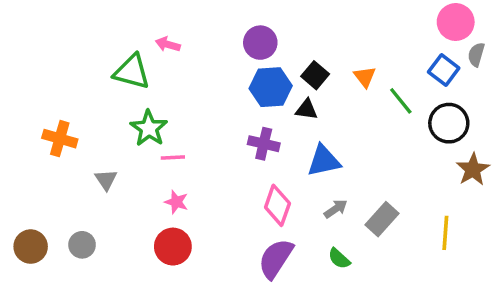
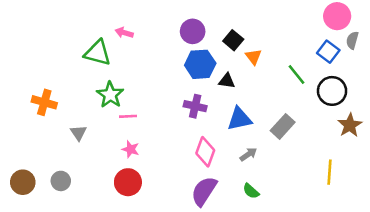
black square: (315, 75) -> (233, 40), moved
orange triangle: (365, 77) -> (253, 57), moved
gray rectangle: (382, 219) -> (283, 126), moved

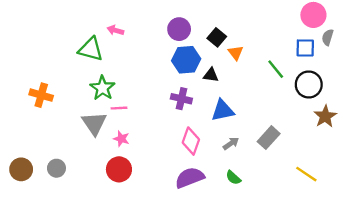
blue square: (328, 52) -> (305, 48), turned -36
gray rectangle: (283, 126) -> (269, 138), moved
gray triangle: (79, 133) -> (94, 123), moved, size x1.6
yellow line: (330, 172) -> (306, 174), moved, turned -60
purple semicircle: (204, 191) -> (190, 178), turned 36

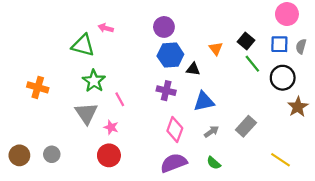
black square: (217, 37) -> (246, 41), moved
gray semicircle: (328, 37) -> (301, 46), moved
pink line: (119, 108) -> (120, 99), moved, turned 64

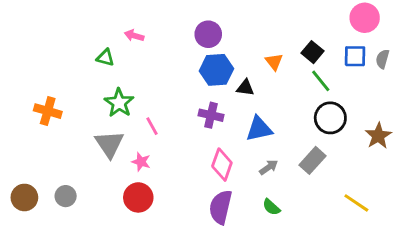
green triangle: (83, 45) -> (105, 58), size x0.6
black circle: (283, 78) -> (330, 118), moved
purple semicircle: (174, 163) -> (221, 207), turned -56

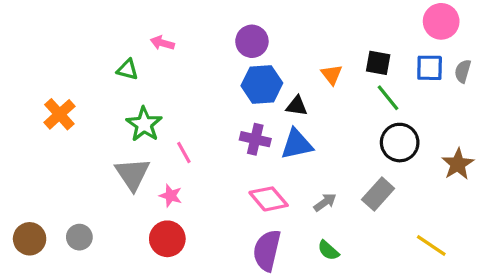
black square: (312, 52) -> (378, 63), turned -30
orange cross: (48, 111) -> (59, 114), moved, turned 32
blue triangle: (259, 129) -> (297, 144), moved
pink diamond: (222, 165) -> (269, 199), turned -60

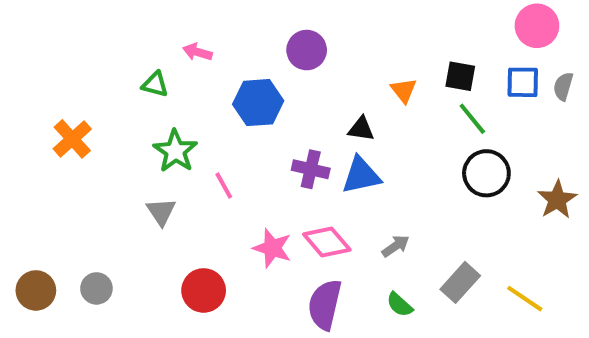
blue hexagon: (262, 84) -> (258, 103), moved
gray triangle: (132, 174) -> (161, 212), size x0.7
gray rectangle: (378, 194) -> (460, 282), moved
pink star: (171, 196) -> (272, 248), moved, size x1.4

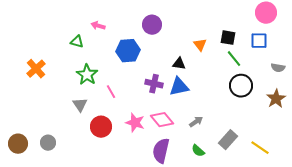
gray semicircle: (563, 86) -> (278, 68), moved, turned -96
red circle: (204, 290) -> (101, 127), moved

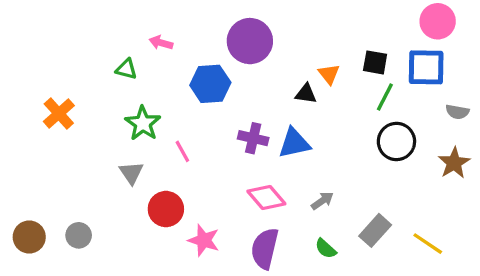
purple circle: (152, 25) -> (250, 41), size x1.4
blue square: (259, 41) -> (426, 67), size x1.4
green line: (234, 59) -> (385, 97), turned 66
black triangle: (179, 64) -> (306, 94), moved
pink star: (135, 123) -> (204, 240), moved

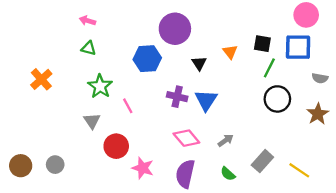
pink arrow: (161, 43) -> (87, 21), moved
black triangle: (306, 94) -> (199, 63), moved, turned 49
blue triangle: (294, 143) -> (206, 100), turned -45

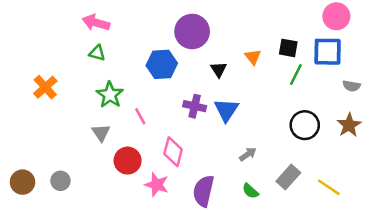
pink arrow: (87, 21) -> (96, 23), size x1.5
black circle: (277, 99) -> (305, 125), moved
pink diamond: (186, 138) -> (173, 152), moved, turned 55

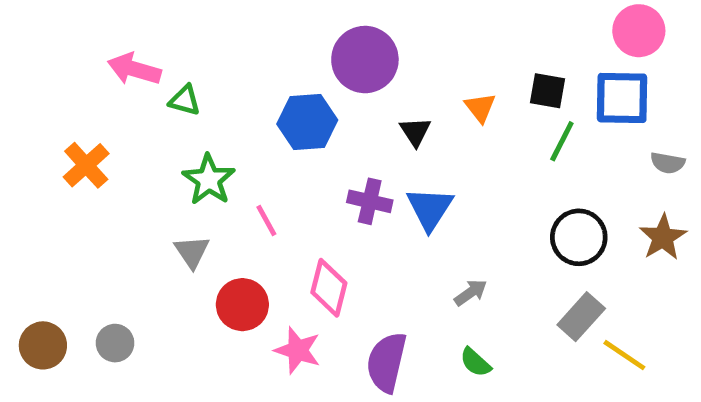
pink arrow: (96, 23) -> (134, 69), moved
gray rectangle: (288, 177) -> (581, 317), moved

